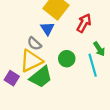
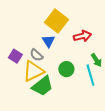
red arrow: (84, 23) -> (82, 36), turned 48
purple square: (12, 78) -> (15, 56), moved

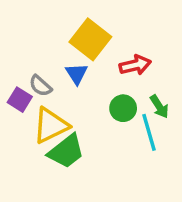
gray semicircle: (36, 55) -> (40, 86), moved
green circle: (66, 69) -> (123, 108), moved

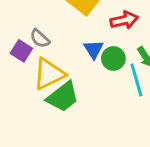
blue triangle: (77, 74) -> (93, 49), moved

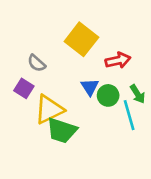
gray semicircle: (40, 39) -> (36, 63), moved
green trapezoid: (63, 97) -> (62, 131), turned 56

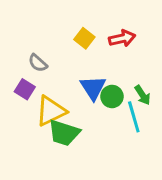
yellow square: (81, 39) -> (84, 38), size x0.6
red arrow: (118, 60) -> (122, 38), moved
blue triangle: (90, 87) -> (93, 88), size x1.4

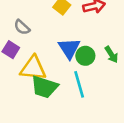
yellow triangle: (51, 111) -> (33, 68), turned 32
cyan line: (134, 117) -> (79, 84), moved

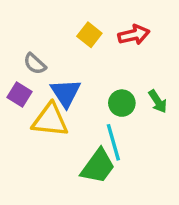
blue triangle: (69, 48) -> (66, 93), moved
green trapezoid: (44, 87) -> (98, 166), moved, turned -72

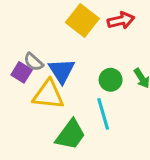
yellow square: (89, 35) -> (82, 20), size x1.5
gray semicircle: (35, 64) -> (33, 62), moved
green trapezoid: (98, 166) -> (71, 135), moved

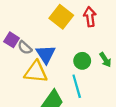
red arrow: (121, 20) -> (90, 17), turned -84
purple square: (22, 72) -> (12, 40), moved

